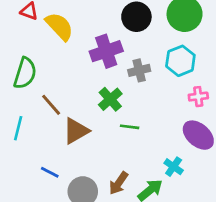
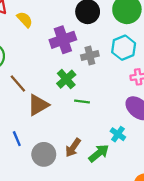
yellow semicircle: (59, 26) -> (25, 20), size x0.7
blue line: (50, 172) -> (17, 139), turned 40

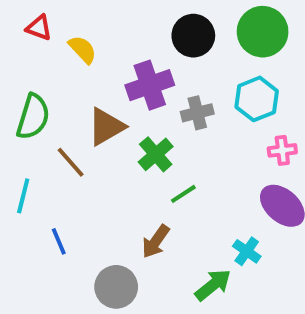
green line: (82, 102) -> (183, 194), turned -40
brown triangle: (38, 105) -> (106, 127), moved
blue line: (17, 139) -> (59, 241), moved
brown arrow: (73, 148) -> (156, 241), moved

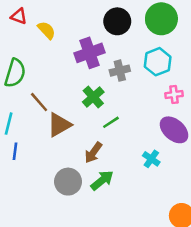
brown triangle: (106, 127) -> (59, 125), moved
blue line: (59, 241) -> (15, 151), moved, turned 30
green arrow: (213, 285) -> (102, 180), moved

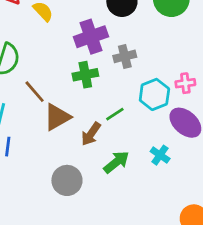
cyan hexagon: (158, 62) -> (154, 94), moved
green cross: (93, 97) -> (85, 75), moved, turned 30
brown arrow: (93, 153) -> (91, 134), moved
green arrow: (102, 180) -> (116, 162), moved

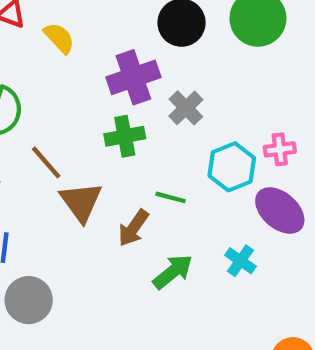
gray cross: (125, 56) -> (186, 108), turned -30
green line: (115, 114) -> (171, 197), turned 48
brown triangle: (57, 117) -> (81, 202), turned -36
gray circle: (67, 180) -> (29, 300), moved

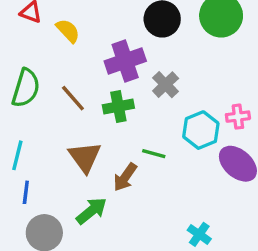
brown line: (46, 162) -> (73, 98), moved
cyan cross: (240, 261) -> (199, 234), moved
green arrow: (173, 272) -> (91, 211), moved

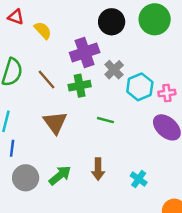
cyan hexagon: (201, 130) -> (140, 87), moved
brown arrow: (125, 177) -> (98, 169), moved, turned -35
green arrow: (91, 211) -> (60, 175), moved

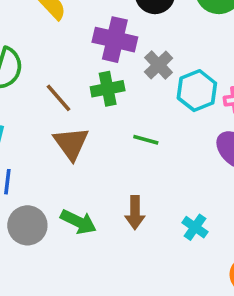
purple cross: (85, 52) -> (115, 40), turned 32
brown line: (46, 80) -> (58, 98), moved
green arrow: (60, 175) -> (78, 222), turned 65

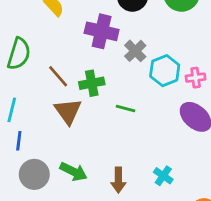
green cross: (108, 89) -> (92, 83), moved
brown arrow: (135, 213) -> (118, 180), moved

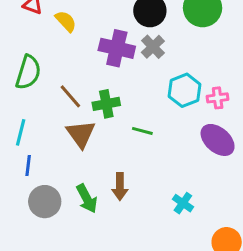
gray cross: (135, 51) -> (153, 47), moved
green arrow: (74, 172) -> (87, 199), turned 36
brown arrow: (118, 180) -> (120, 187), moved

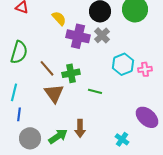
yellow semicircle: (66, 21) -> (59, 18), moved
purple ellipse: (218, 140) -> (147, 117), moved
green arrow: (87, 199) -> (58, 136), turned -96

